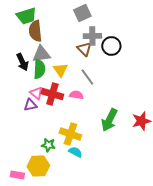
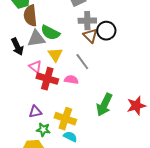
brown triangle: (84, 49) -> (90, 36), moved
green semicircle: (39, 69) -> (50, 33), moved, turned 114
pink triangle: (36, 93) -> (35, 67), moved
purple triangle: (30, 105) -> (35, 112), moved

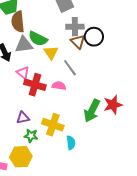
yellow triangle: (55, 55) -> (51, 53), moved
red star: (136, 106) -> (113, 105), moved
cyan semicircle: (70, 137) -> (71, 143), moved, turned 56

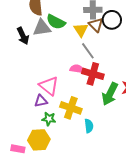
yellow triangle: (51, 53) -> (81, 30), moved
pink triangle: (23, 73) -> (49, 86), moved, size x1.5
red cross: (35, 85) -> (93, 74), moved

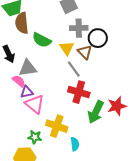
brown triangle: (96, 25) -> (85, 52), moved
gray triangle: (42, 28) -> (28, 68), moved
pink semicircle: (77, 69) -> (19, 81), moved, turned 32
purple triangle: (41, 101) -> (27, 92), moved

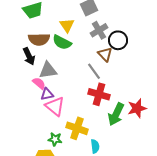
brown semicircle: (22, 23) -> (39, 39), moved, turned -85
gray cross: (79, 28) -> (99, 30), turned -30
yellow triangle: (67, 48) -> (67, 25), moved

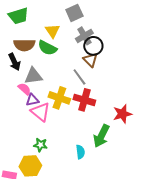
black circle: (118, 40) -> (93, 46), moved
green arrow: (116, 114) -> (101, 136), moved
yellow cross: (77, 128) -> (59, 98), moved

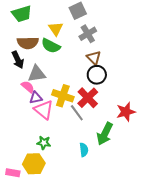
black circle: (93, 46) -> (97, 75), moved
gray line: (79, 77) -> (77, 113), moved
red cross: (84, 100) -> (88, 98), turned 30

